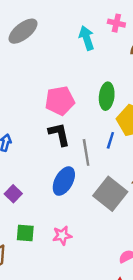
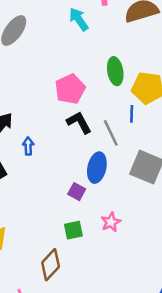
purple square: (13, 194) -> (77, 192), moved

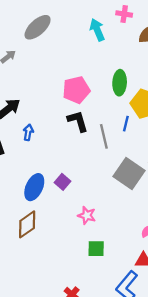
blue ellipse: (97, 168) -> (34, 187), moved
pink star: (111, 222) -> (87, 215), turned 30
green square: (73, 230) -> (96, 249), moved
brown diamond: (51, 265) -> (27, 224), moved

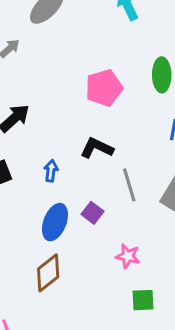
black L-shape: (78, 121) -> (97, 148), moved, turned -45
blue arrow: (28, 132) -> (51, 171), moved
gray line: (104, 136) -> (129, 185), moved

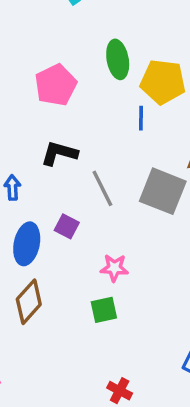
green square: (143, 300) -> (104, 310), moved

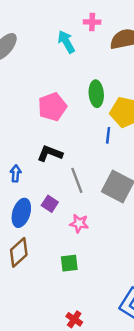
pink star: (114, 268) -> (79, 223), moved

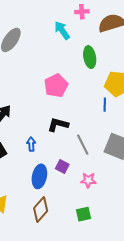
green ellipse: (96, 94) -> (90, 57), moved

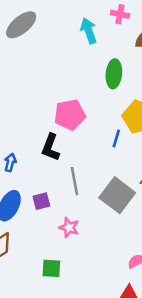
pink pentagon: (56, 86) -> (70, 115), moved
black L-shape: (58, 125) -> (51, 147), turned -100
purple square: (62, 166) -> (41, 201), turned 32

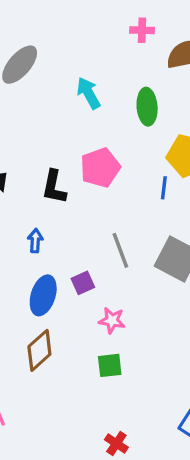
cyan arrow: (89, 31) -> (88, 93), moved
black L-shape: (51, 147) -> (54, 187), moved
pink star: (69, 228) -> (112, 320), moved

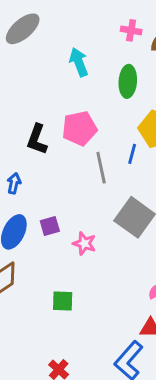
pink cross: (142, 30) -> (131, 30), moved
gray line: (120, 250) -> (101, 168), moved
pink star: (112, 320) -> (84, 243), moved

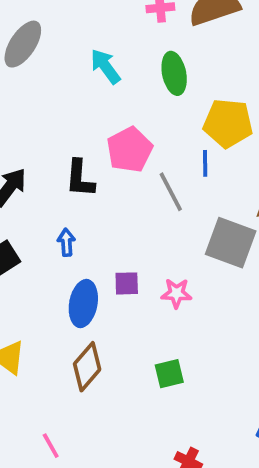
purple square: (50, 226) -> (127, 283), turned 30

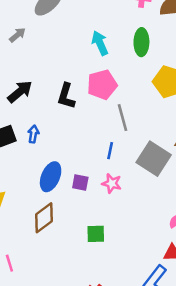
cyan arrow: (105, 66) -> (100, 43), moved
blue line: (205, 163) -> (110, 151), moved
blue arrow: (66, 242) -> (33, 134), moved
purple square: (127, 283) -> (80, 183), moved

